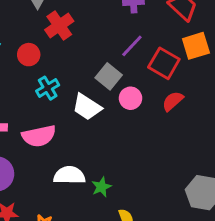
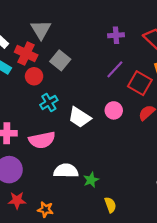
red cross: (59, 26) -> (26, 54), moved, turned -30
gray square: (109, 76) -> (60, 60), moved

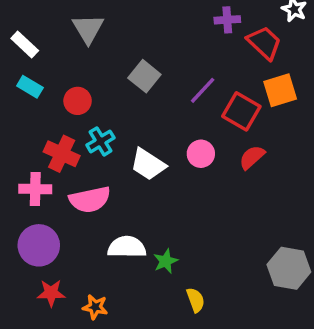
purple cross: (116, 35) -> (227, 20), moved
red cross: (26, 54) -> (62, 154), moved
gray square: (60, 60) -> (144, 76), moved

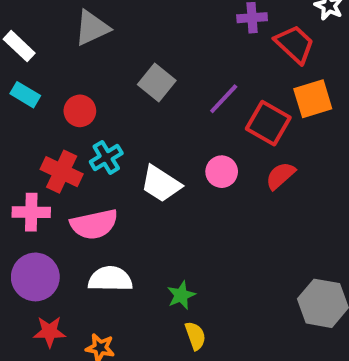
gray triangle: (88, 29) -> (92, 28), turned 36
white semicircle: (127, 247) -> (110, 279), moved
yellow semicircle: (196, 300) -> (195, 336), moved

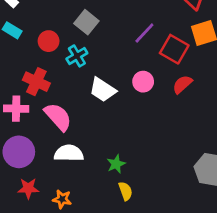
gray square: (157, 83) -> (86, 22), moved
cyan cross: (106, 157) -> (77, 56), moved
pink semicircle: (94, 224) -> (58, 117), turned -120

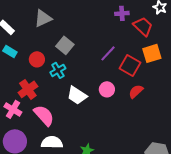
red cross: (36, 82) -> (28, 89), turned 30
pink cross: (16, 109) -> (13, 109), turned 30

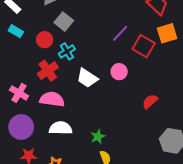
gray square: (65, 45) -> (64, 22), moved
red cross: (28, 89) -> (48, 71), moved
red semicircle: (136, 91) -> (150, 101), moved
pink semicircle: (44, 115) -> (52, 99), turned -40

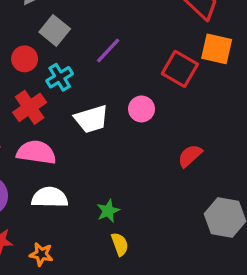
purple line: (120, 33) -> (108, 51), moved
orange square: (167, 33) -> (217, 49), turned 30
white trapezoid: (87, 78) -> (91, 119), turned -50

